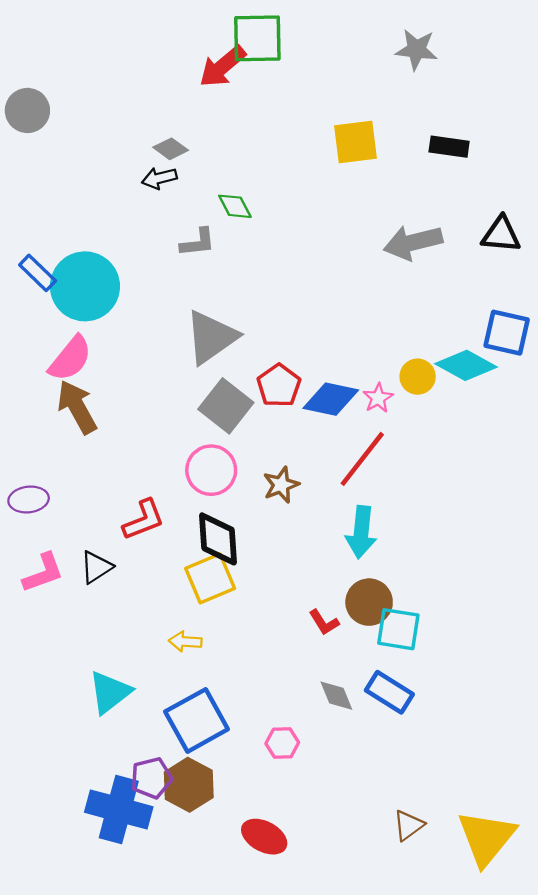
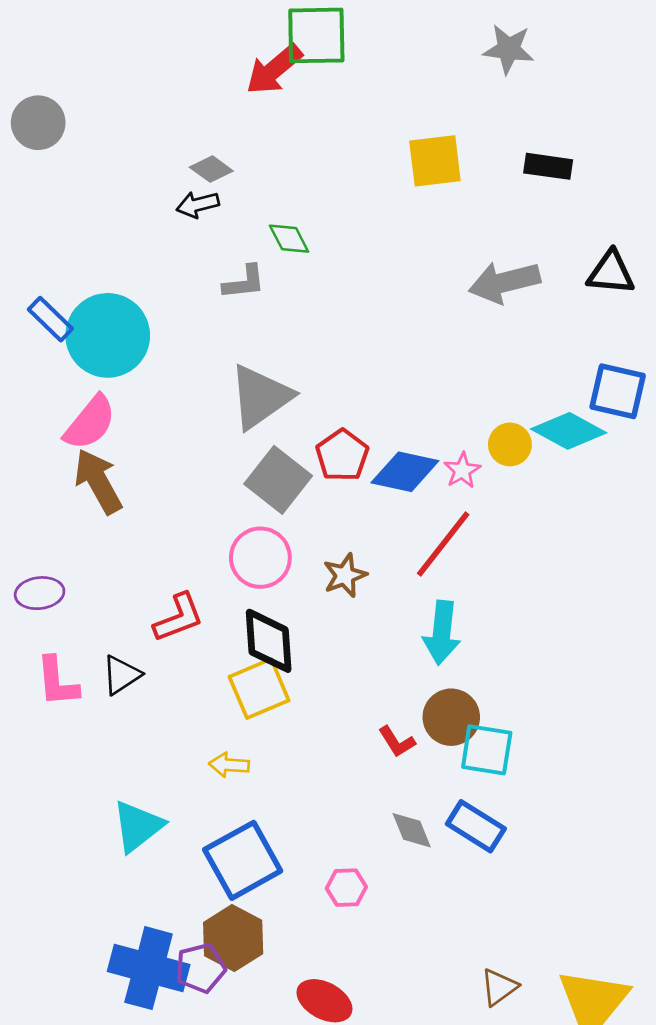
pink L-shape: (43, 573) -> (57, 682), turned 105
purple pentagon: (151, 778) -> (200, 968), moved

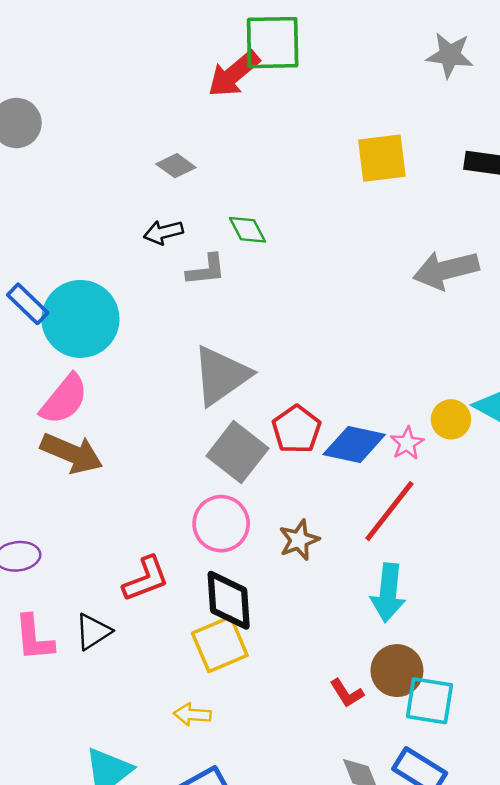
black arrow: (198, 205) -> (163, 232), moved
brown arrow: (98, 481) -> (72, 453), turned 142

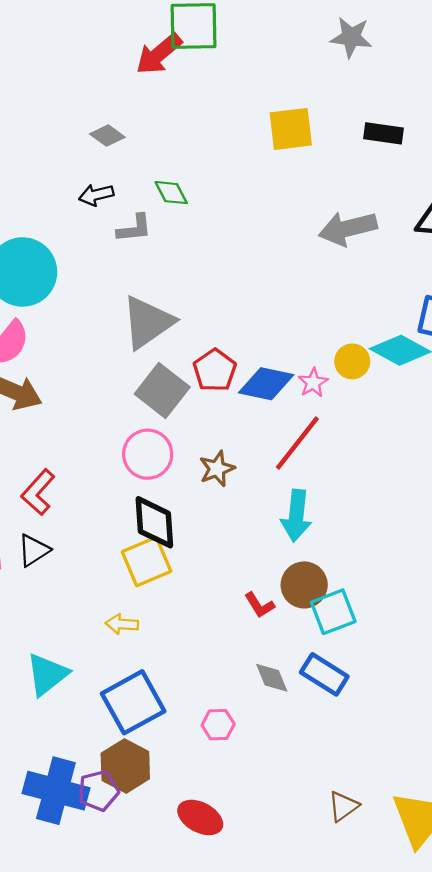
red L-shape: (146, 579) -> (38, 492), moved, turned 153
cyan square: (430, 701) -> (333, 612), turned -30

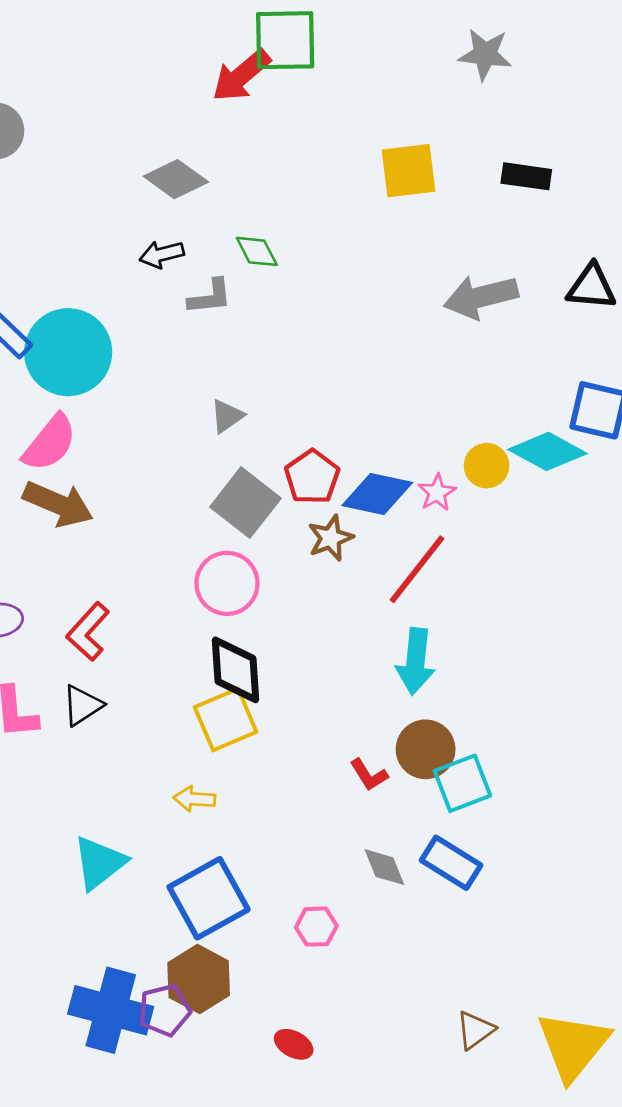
gray diamond: (107, 136) -> (176, 179), size x1.4
gray triangle: (148, 322) -> (227, 416), size x0.5
brown star: (217, 469) -> (331, 538), moved
red ellipse: (200, 817) -> (294, 1044), size x0.7

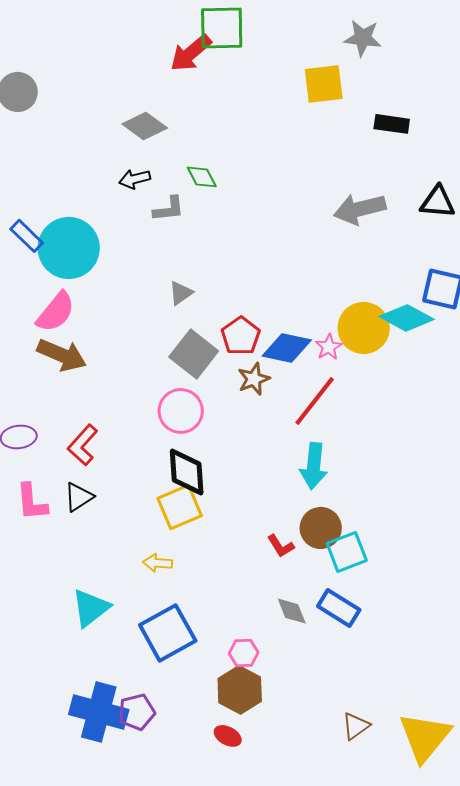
yellow square: (409, 171) -> (324, 84), moved
yellow circle: (487, 466) -> (364, 328), size x1.6
brown hexagon: (199, 979) -> (240, 690), moved

